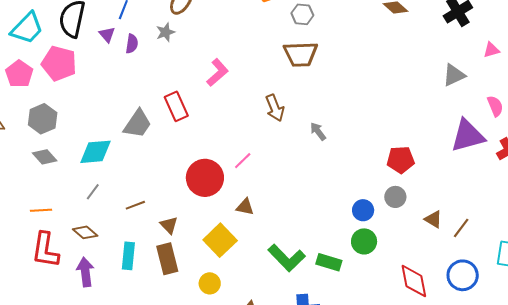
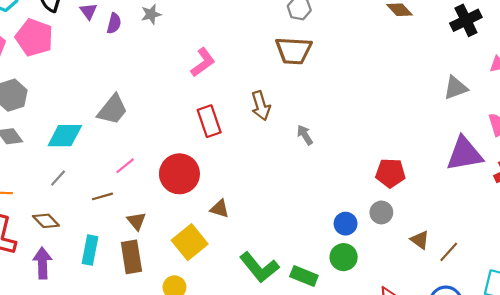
red rectangle: (176, 106) -> (209, 121), moved
pink line: (243, 161) -> (125, 166), moved

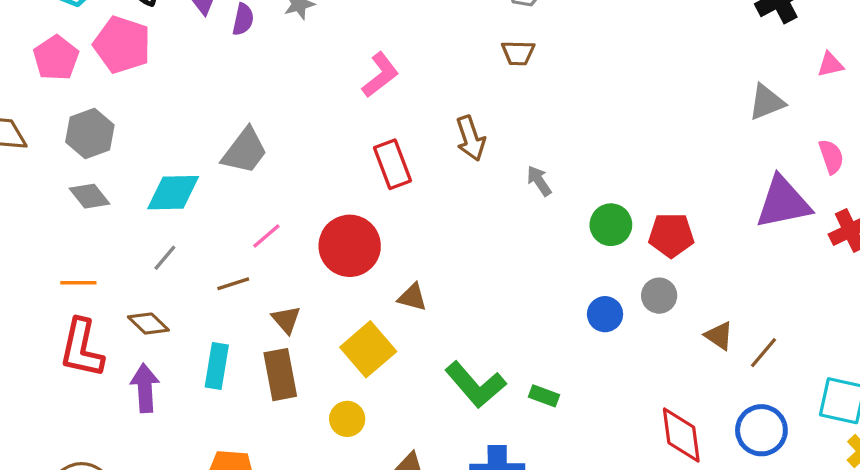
brown trapezoid: (294, 51) -> (518, 53), size x0.6
green circle: (344, 257) -> (611, 225), moved
green rectangle: (304, 276) -> (544, 396), size x0.7

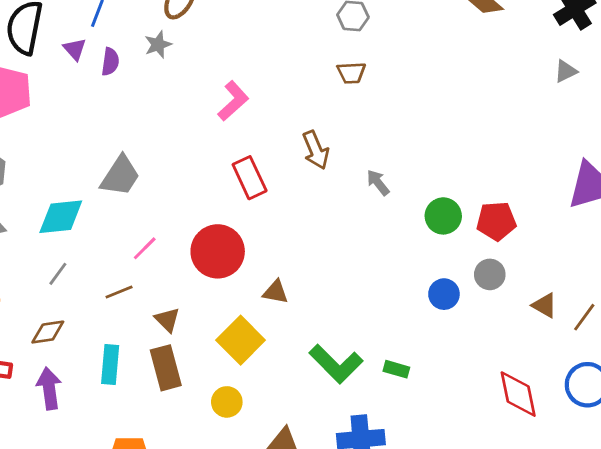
gray triangle: (767, 102) -> (566, 71), moved, size x0.7
brown diamond: (148, 324) -> (48, 332), turned -48

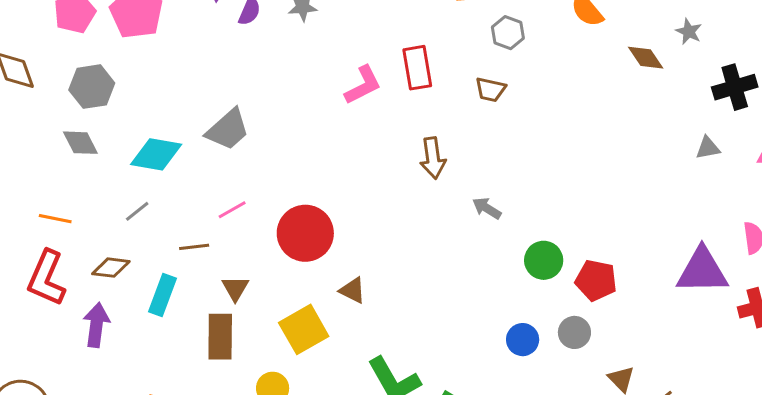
red rectangle: (250, 178) -> (417, 68), moved
gray arrow: (378, 183) -> (487, 208), turned -36
cyan rectangle: (110, 365) -> (162, 295), moved

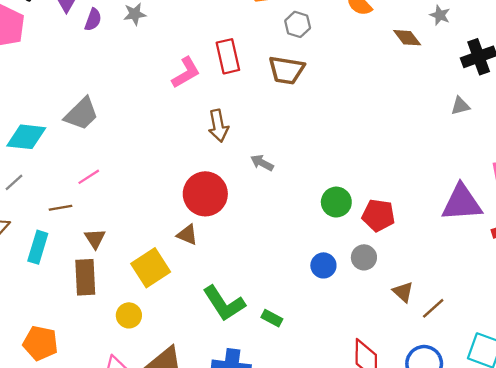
brown trapezoid: (491, 90) -> (287, 70), size x1.5
brown arrow: (433, 158) -> (218, 126), moved
gray arrow: (487, 208) -> (262, 163), moved
red circle: (305, 233) -> (205, 194), moved

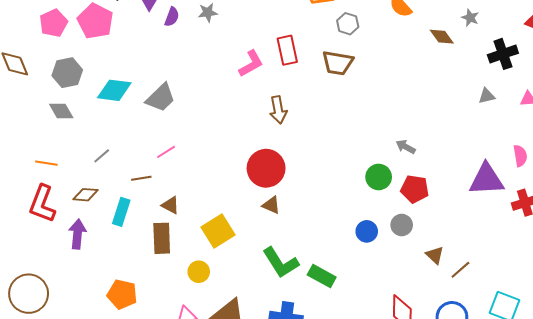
cyan diamond: (26, 137) -> (114, 90), moved
gray arrow: (262, 163) -> (406, 147), moved
brown triangle: (187, 235) -> (271, 205), moved
brown triangle: (95, 239) -> (171, 205), turned -30
green rectangle: (272, 318) -> (322, 276), size x1.5

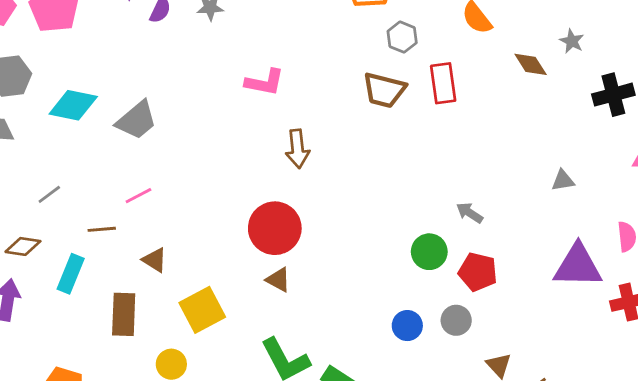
red rectangle: (287, 50) -> (443, 83), moved
pink L-shape: (251, 64) -> (265, 82), turned 36
gray triangle: (487, 96) -> (563, 180), moved
brown triangle: (171, 205) -> (155, 260), moved

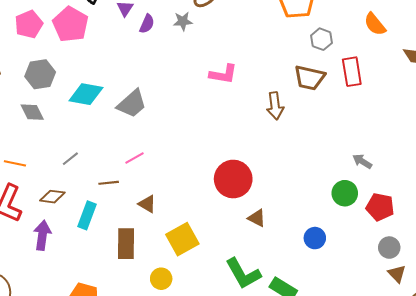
brown arrow: (297, 149) -> (275, 106), moved
gray arrow: (470, 213) -> (362, 161), moved
brown triangle: (278, 280) -> (257, 218), moved
gray circle: (456, 320) -> (389, 248), moved
blue circle: (407, 326) -> (315, 238), moved

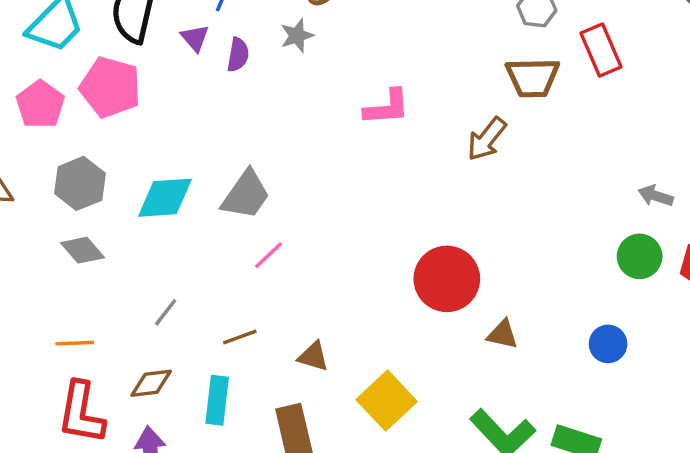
brown arrow: (275, 106) -> (487, 139), turned 60
pink line: (135, 158) -> (269, 255), moved

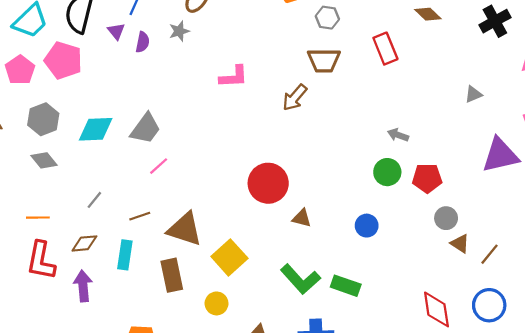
red rectangle: (601, 50) -> (385, 49), moved
brown triangle: (313, 356) -> (185, 229), size x1.8

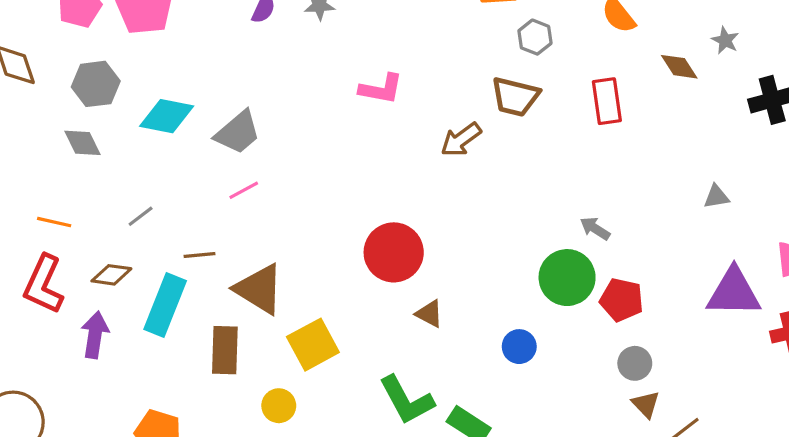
green circle: (387, 172) -> (567, 278), size x1.4
cyan rectangle: (125, 255) -> (165, 305), size x1.4

